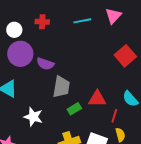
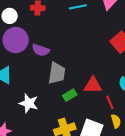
red line: (114, 116) -> (110, 102), turned -40

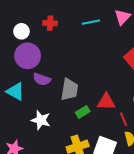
purple semicircle: (41, 50) -> (42, 79), moved

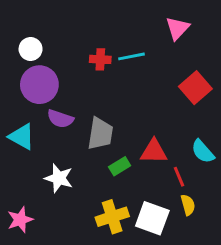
cyan line: (91, 22) -> (131, 56), moved
red cross: (50, 23) -> (100, 59), moved

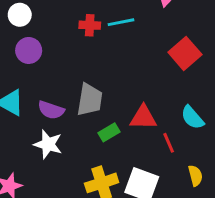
purple circle: (39, 85) -> (29, 50), size x0.7
purple semicircle: (60, 119) -> (51, 110), moved
yellow semicircle: (188, 205) -> (195, 176), moved

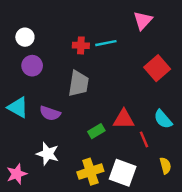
gray trapezoid: (90, 100) -> (79, 84), moved
white star: (48, 144) -> (48, 154), moved

